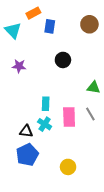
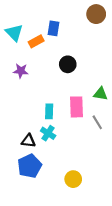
orange rectangle: (33, 13) -> (36, 41), moved
brown circle: (89, 24) -> (96, 14), moved
pink rectangle: (69, 117) -> (76, 107), moved

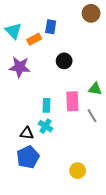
purple star: (21, 71) -> (20, 67), size x1.5
yellow circle: (73, 179) -> (78, 171), moved

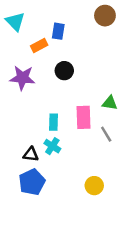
cyan triangle: (13, 31) -> (15, 22), moved
black circle: (64, 61) -> (64, 71), moved
yellow circle: (78, 171) -> (94, 186), moved

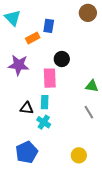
black circle: (64, 71) -> (62, 59), moved
pink rectangle: (83, 117) -> (50, 78), moved
black triangle: (31, 154) -> (27, 108), moved

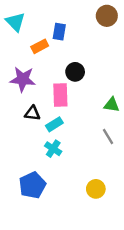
cyan rectangle: (45, 102) -> (54, 124), turned 56
black triangle: (27, 108) -> (32, 113), moved

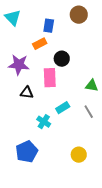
brown circle: (107, 16) -> (79, 15), moved
orange rectangle: (40, 46) -> (40, 44), moved
cyan rectangle: (54, 124) -> (63, 108), moved

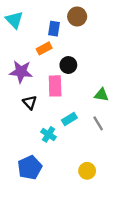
brown circle: (79, 15) -> (77, 17), moved
black triangle: (27, 93) -> (30, 102), turned 40

